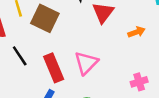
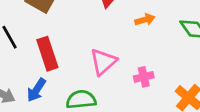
pink triangle: (86, 63) -> (103, 62), moved

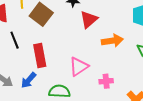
orange arrow: (145, 20) -> (112, 41), size x1.5

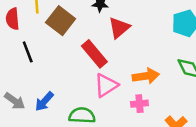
orange arrow: (112, 41) -> (146, 76), moved
red rectangle: (40, 55) -> (94, 54), moved, turned -30

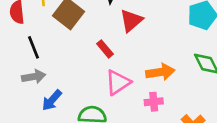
red rectangle: (94, 54) -> (105, 49), size x0.6
gray arrow: (15, 101) -> (34, 77), moved, turned -45

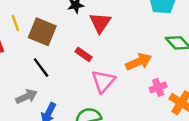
black line: (34, 47) -> (41, 68), moved
pink cross: (154, 102) -> (158, 87), moved

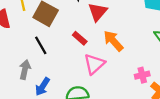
orange arrow: (139, 62) -> (113, 41), moved, turned -115
gray arrow: (27, 97) -> (25, 70), turned -60

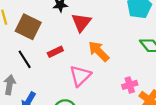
red rectangle: (80, 38) -> (55, 52), moved, turned -64

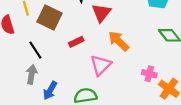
black line: (25, 59) -> (35, 50), moved
pink cross: (130, 85) -> (149, 74), turned 32

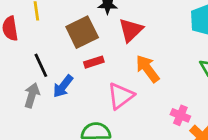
brown square: (49, 18) -> (82, 32), moved, turned 30
blue arrow: (50, 90) -> (63, 86), moved

